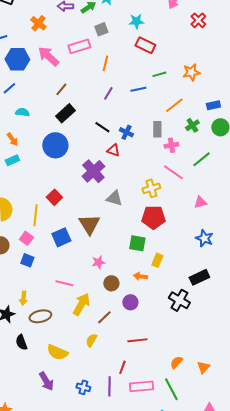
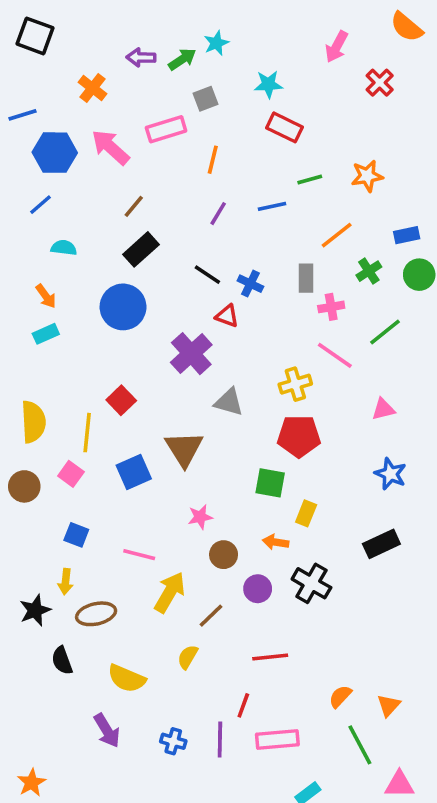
blue square: (27, 260) -> (76, 535), moved
black cross: (179, 300) -> (311, 583), moved
green line: (171, 389) -> (360, 745), moved

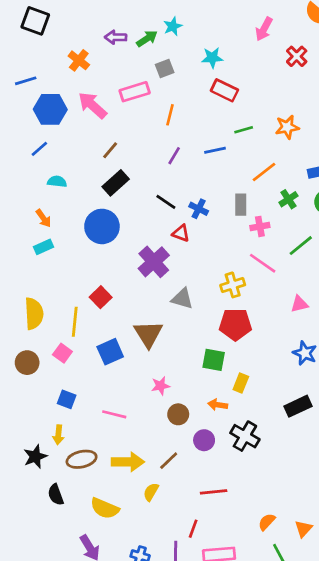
yellow arrow: (170, 592) -> (128, 462), moved, turned 60

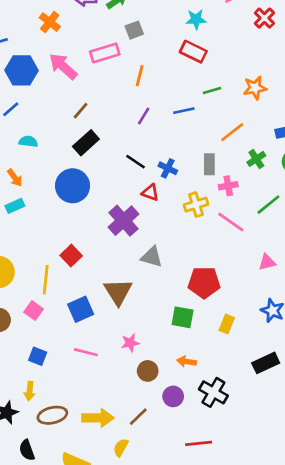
cyan star: (212, 58) -> (196, 19), moved
yellow cross: (233, 285) -> (196, 205), moved
yellow rectangle: (241, 383) -> (227, 324), moved
pink line: (114, 414) -> (86, 352), moved
red line: (214, 492) -> (199, 443), moved

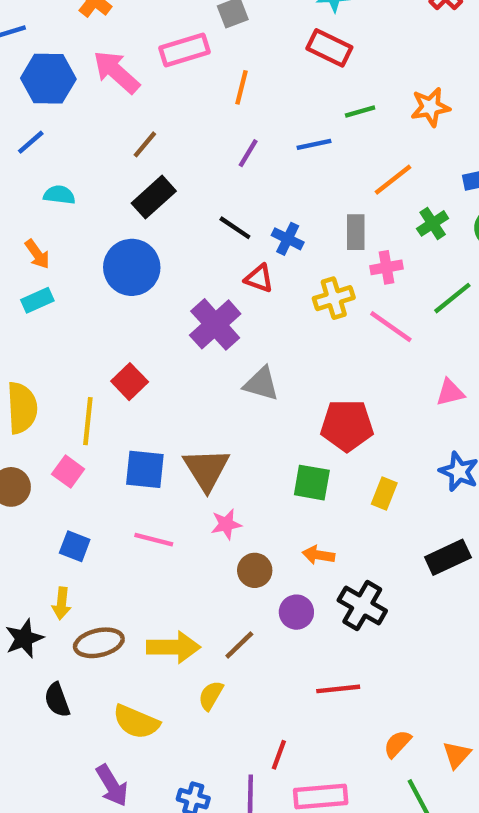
brown triangle: (118, 292) -> (206, 469), moved
blue square: (81, 309) -> (145, 469), turned 30

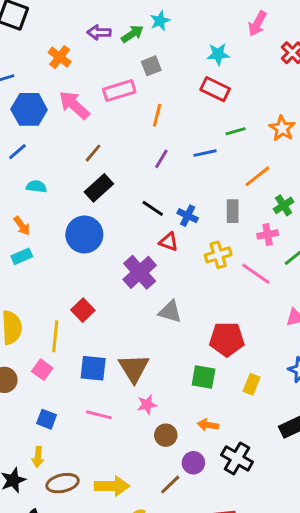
orange star: (430, 107) -> (282, 128), turned -30
pink cross: (386, 267) -> (268, 234), moved
brown line: (239, 645) -> (170, 485), moved

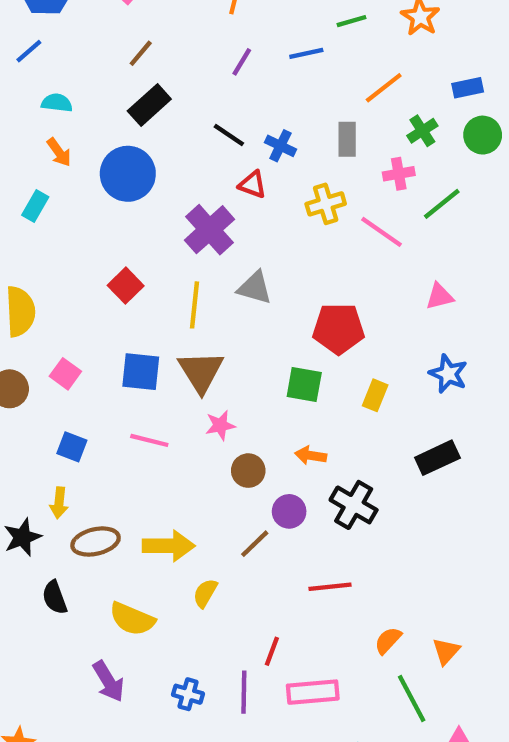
orange arrow: (22, 226) -> (59, 152), moved
cyan rectangle: (22, 256) -> (35, 206), turned -36
yellow line: (55, 336) -> (194, 305), moved

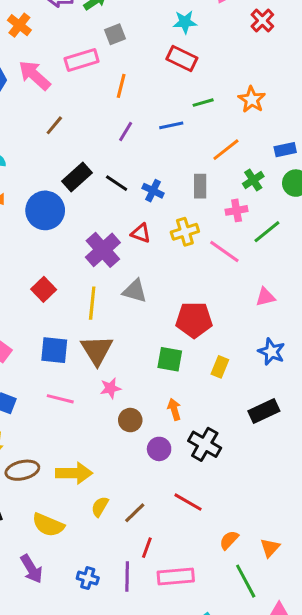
black rectangle: (149, 105) -> (77, 177), moved
red triangle: (253, 185) -> (141, 233), moved
orange arrow: (311, 455) -> (174, 409), turned 65
brown line: (255, 544) -> (135, 513), moved
red line: (330, 587) -> (188, 502), turned 36

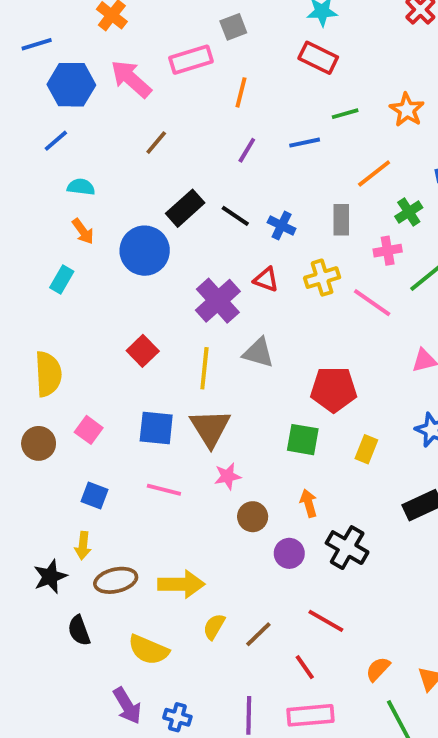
red line: (147, 548) -> (305, 667), moved, turned -55
blue cross: (88, 578) -> (177, 717), moved

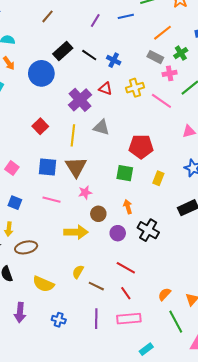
gray rectangle: (341, 220) -> (155, 57), moved, turned -63
yellow arrow: (181, 584) -> (76, 232), moved
red line: (326, 621) -> (126, 268), moved
brown line: (258, 634) -> (96, 286), moved, turned 70
purple arrow: (127, 706) -> (20, 313), moved, turned 36

